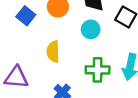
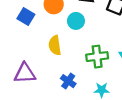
cyan circle: (91, 29) -> (76, 21), moved

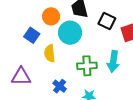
blue square: (26, 16) -> (32, 35), moved
cyan circle: (76, 21) -> (70, 33), size x1.5

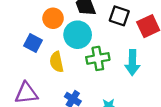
green cross: (87, 66) -> (98, 58), moved

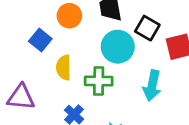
cyan circle: (78, 35) -> (118, 47), moved
green cross: (98, 58) -> (99, 81), moved

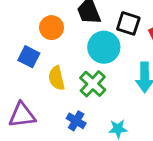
green cross: (99, 81) -> (93, 84), turned -36

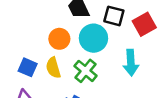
orange circle: (52, 28) -> (59, 39), moved
blue square: (29, 57) -> (28, 67), moved

